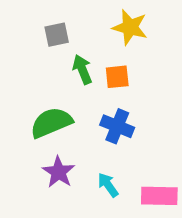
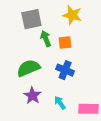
gray square: (57, 35) -> (31, 19), size x1.5

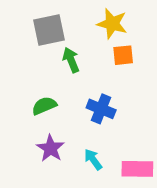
orange square: (65, 43) -> (123, 55), moved
green semicircle: (28, 68) -> (44, 106), size x0.7

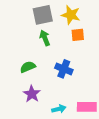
gray square: (49, 30) -> (43, 15), moved
cyan arrow: (93, 159) -> (59, 109), moved, turned 112

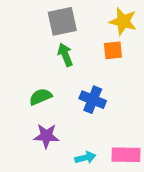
yellow star: (71, 15) -> (123, 21), moved
purple star: (32, 94) -> (46, 136), turned -30

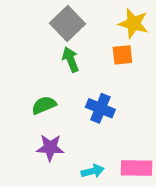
gray square: (62, 21) -> (67, 23), turned -32

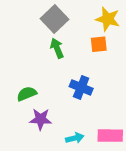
green semicircle: (44, 105) -> (27, 94), moved

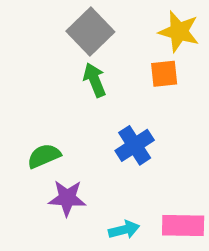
blue cross: (81, 87) -> (135, 145), turned 35

